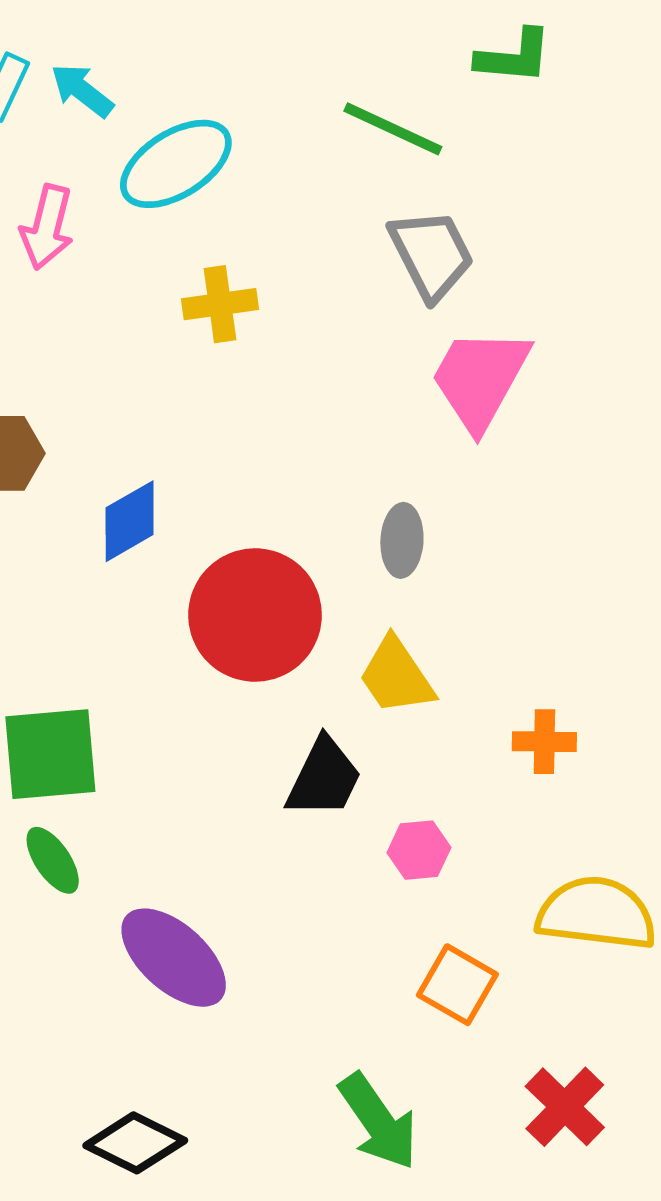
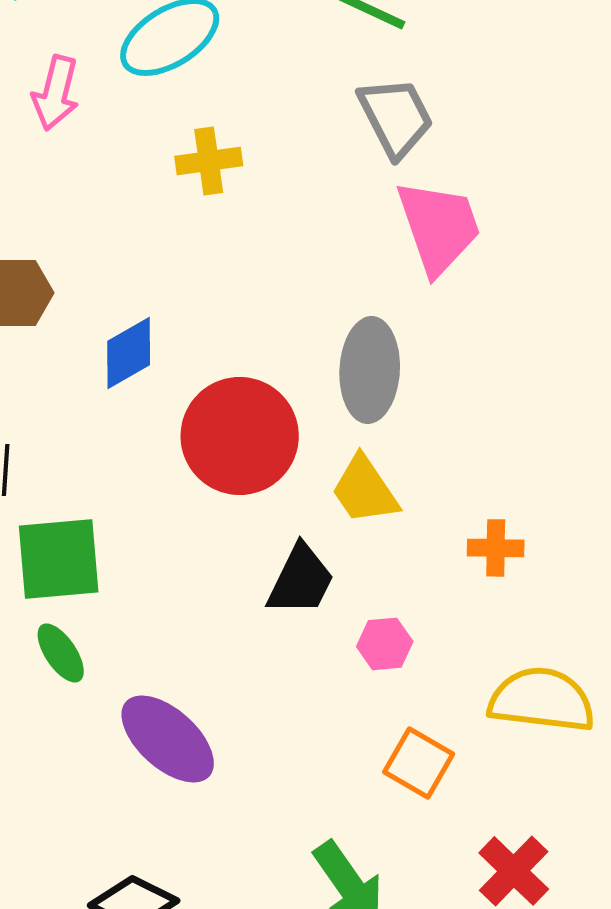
pink trapezoid: (480, 379) -> (439, 227), turned 132
gray ellipse: (402, 540) -> (370, 370), size x1.6

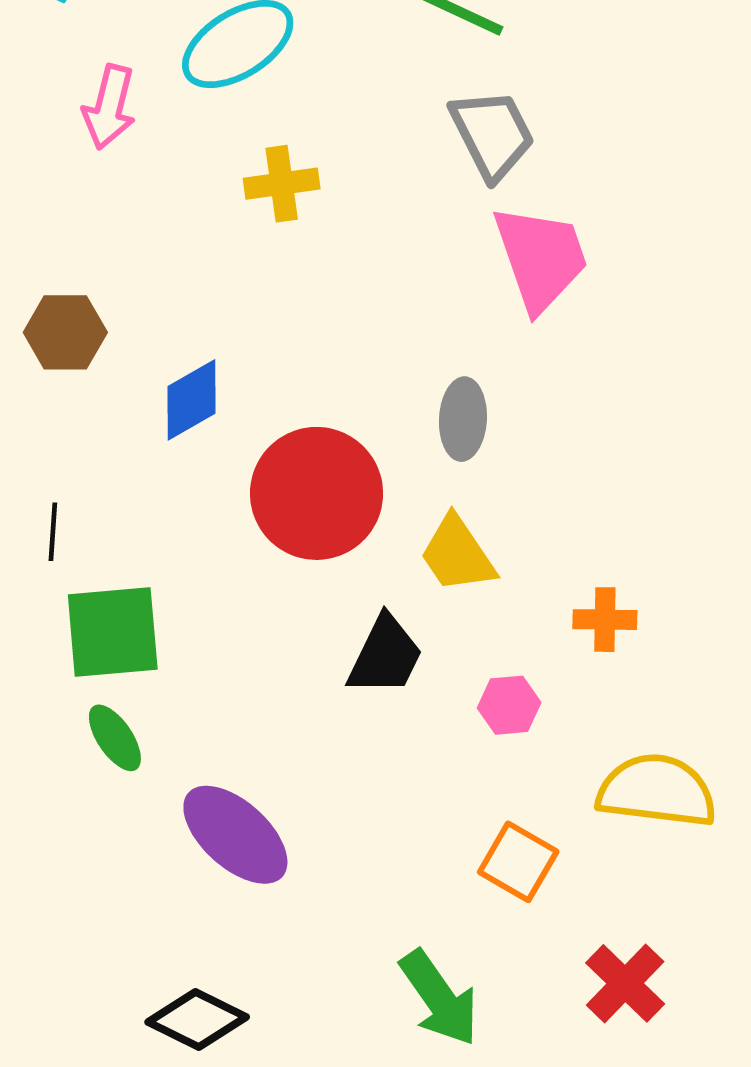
gray ellipse: (370, 370) -> (463, 419), size x0.7
pink hexagon: (385, 644) -> (509, 705), moved

